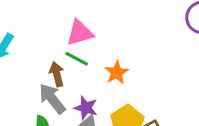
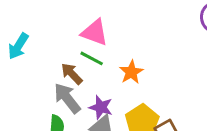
pink triangle: (80, 33) -> (95, 32), turned 36
brown arrow: (57, 74) -> (72, 74), turned -30

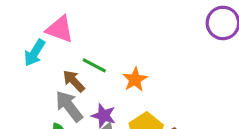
pink triangle: (95, 32) -> (60, 29), moved
cyan arrow: (18, 46) -> (35, 53), moved

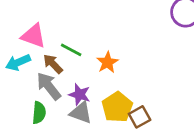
pink triangle: (60, 29) -> (33, 36), moved
cyan arrow: (35, 53) -> (18, 62), moved, turned 35

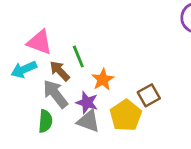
green line: (71, 50) -> (78, 57), turned 40
orange star: (107, 62) -> (103, 80), moved
brown square: (140, 117) -> (149, 95), moved

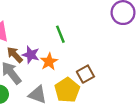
green line: (78, 57) -> (60, 34), moved
purple star: (87, 102) -> (31, 55), moved

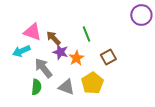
brown arrow: (15, 55) -> (53, 38), moved
brown square: (85, 74) -> (108, 57), moved

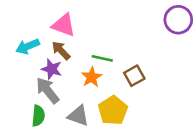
pink triangle: (32, 32) -> (64, 25), moved
green line: (86, 34) -> (102, 58), moved, turned -56
cyan arrow: (21, 51) -> (28, 46), moved
purple star: (60, 52) -> (52, 69), moved

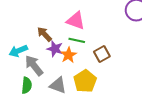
pink triangle: (64, 25) -> (76, 21), moved
cyan arrow: (28, 46) -> (18, 51), moved
purple star: (52, 69) -> (55, 49), moved

